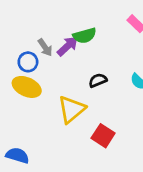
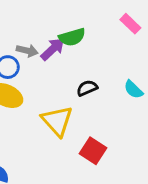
gray arrow: (45, 47) -> (27, 51), turned -42
yellow triangle: (71, 109) -> (57, 121), turned -32

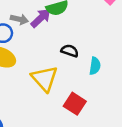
black semicircle: (87, 88) -> (70, 51), turned 42
cyan semicircle: (133, 89) -> (95, 66), moved, turned -126

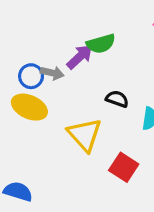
gray arrow: (19, 19) -> (52, 73), moved

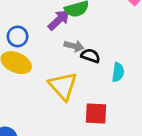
gray arrow: (52, 73) -> (74, 46), moved
red square: (124, 167) -> (96, 114), turned -30

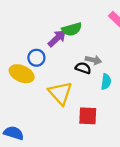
blue circle: (18, 36) -> (36, 58), moved
gray arrow: (74, 46) -> (93, 60), moved

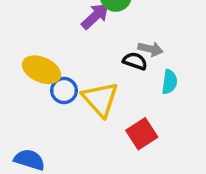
blue circle: (36, 58) -> (64, 91), moved
red square: (88, 116) -> (142, 134), turned -36

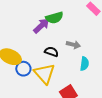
black semicircle: (135, 61) -> (51, 52), moved

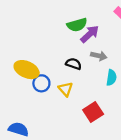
purple arrow: (41, 26) -> (90, 34), moved
yellow triangle: (44, 74) -> (66, 89), size x0.6

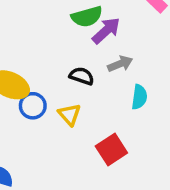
gray arrow: (99, 56) -> (120, 64), turned -35

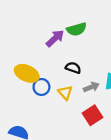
purple arrow: (106, 31) -> (55, 38), moved
gray arrow: (120, 64) -> (91, 87), moved

